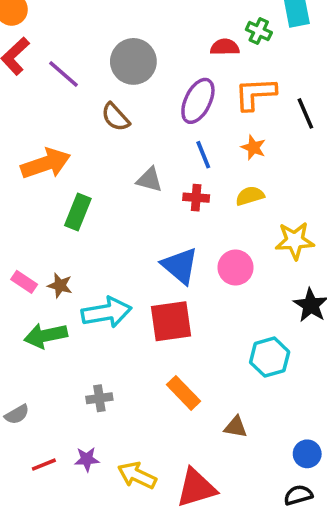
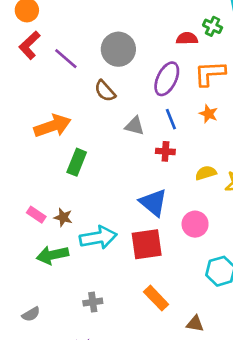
gray triangle: (150, 180) -> (135, 126), moved
yellow semicircle: (250, 196) -> (206, 173), moved
pink circle: (236, 268) -> (195, 224), moved

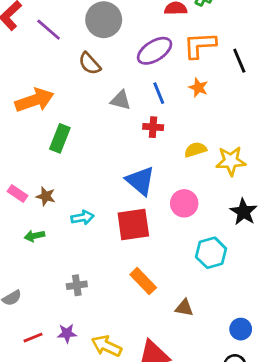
purple ellipse: (167, 79) -> (155, 51), turned 32
cyan arrow: (98, 238) -> (82, 217), size x0.6
green arrow: (52, 255) -> (34, 236), size x0.6

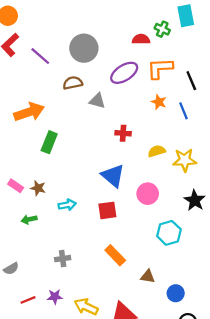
brown semicircle: (90, 64) -> (73, 83), turned 120
blue line: (159, 93) -> (183, 111), moved
gray triangle: (121, 100) -> (97, 101), moved
red square: (133, 225) -> (107, 210), size x0.7
blue circle: (241, 329) -> (176, 293), moved

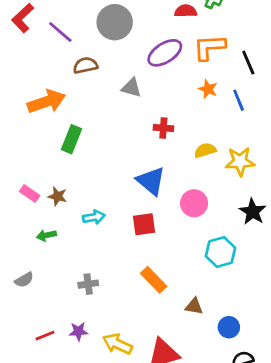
brown semicircle: (73, 83) -> (85, 65), moved
gray semicircle: (11, 269) -> (24, 280), moved

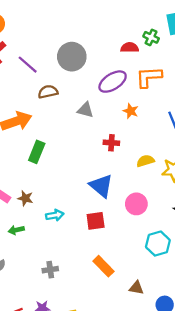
orange star: (208, 89) -> (131, 111), moved

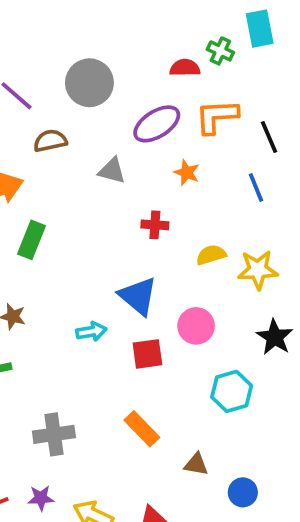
cyan arrow: (55, 215) -> (91, 332), moved
red square: (96, 221) -> (147, 354), moved
gray cross: (50, 270) -> (54, 434), size x1.5

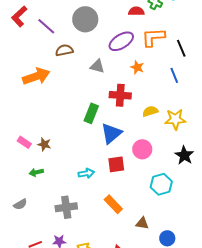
red cross: (155, 225) -> (120, 95), size x1.5
green rectangle: (31, 240) -> (91, 113), moved
blue triangle: (138, 296) -> (111, 133), turned 40
cyan arrow: (91, 332) -> (86, 173), moved

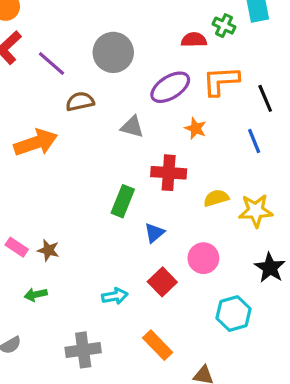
blue triangle: (111, 133) -> (154, 233), size x0.6
red square: (116, 164) -> (162, 282), turned -36

